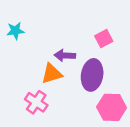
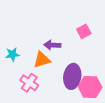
cyan star: (15, 31) -> (12, 54), moved
purple ellipse: (92, 75) -> (72, 76), moved

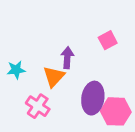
purple arrow: (52, 45) -> (67, 58), turned 91
orange triangle: (42, 60) -> (54, 76), turned -30

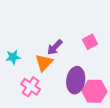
pink square: (108, 40) -> (90, 42), moved
purple arrow: (67, 58) -> (55, 47), turned -140

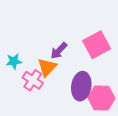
pink square: (90, 42) -> (97, 45), size x1.6
pink cross: (31, 87) -> (33, 80), moved

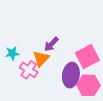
pink square: (97, 45) -> (87, 56), moved

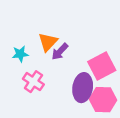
cyan star: (12, 53) -> (20, 54), moved
orange triangle: (41, 59) -> (48, 42), moved

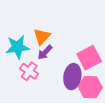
purple arrow: (60, 52) -> (45, 52), moved
cyan star: (20, 54) -> (18, 47), size x1.6

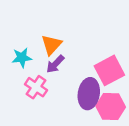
cyan star: (18, 47) -> (22, 58), size x0.7

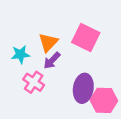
pink square: (109, 70) -> (86, 37), moved, turned -36

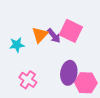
purple arrow: (52, 60) -> (54, 36), moved, turned -84
pink cross: (34, 82) -> (28, 80), moved

